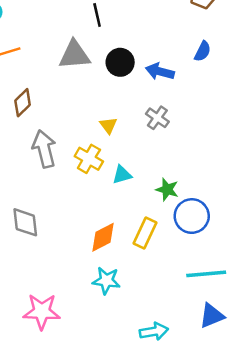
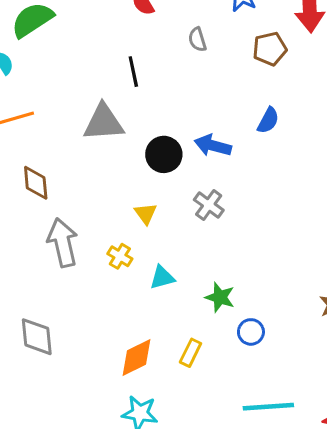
black circle: (120, 62) -> (164, 154), moved
brown diamond: (23, 103) -> (36, 183), turned -52
yellow cross: (89, 159) -> (120, 256), size x0.7
blue circle: (192, 216) -> (251, 332), size x0.6
yellow rectangle: (145, 233) -> (191, 353), size x0.7

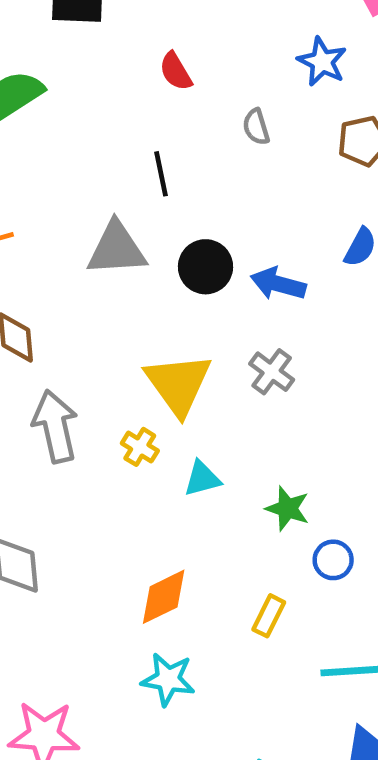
black circle: (164, 154) -> (205, 267), moved
yellow triangle: (146, 214) -> (178, 384), size x2.0
yellow rectangle: (191, 353) -> (269, 616), moved

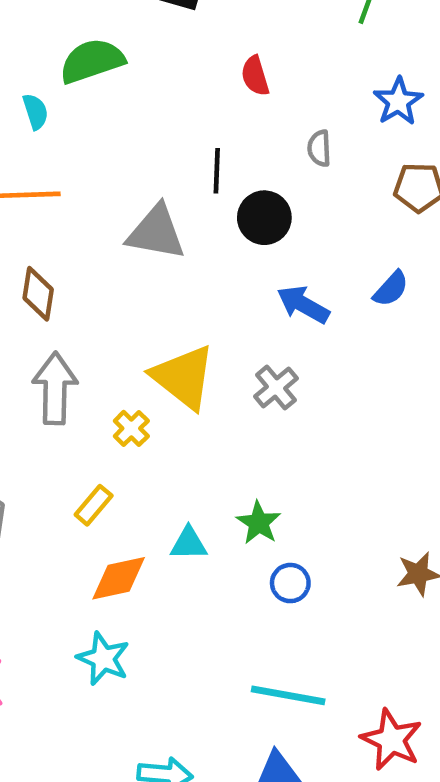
black circle: (205, 267) -> (264, 218), moved
yellow triangle: (178, 384) -> (183, 377), turned -30
cyan triangle: (202, 479) -> (189, 544), moved
yellow rectangle: (269, 616) -> (94, 505), moved

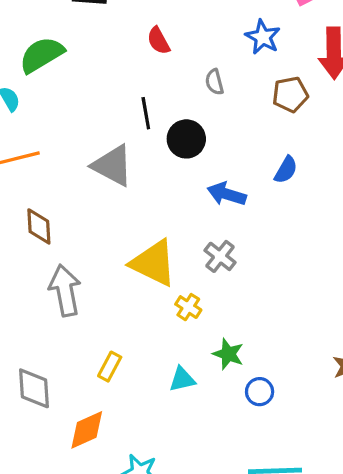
gray triangle: (156, 232) -> (113, 166), turned 30
yellow cross: (131, 428) -> (188, 307), moved
orange diamond: (119, 578) -> (87, 430), moved

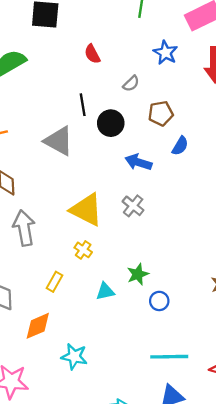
gray semicircle: (214, 82) -> (131, 84), turned -120
brown pentagon: (290, 94) -> (161, 113), moved
yellow cross: (188, 307) -> (83, 250), moved
green star: (228, 354) -> (138, 274), turned 30

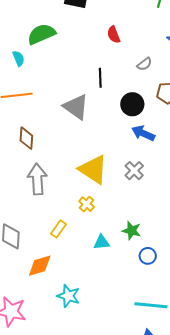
black circle: (111, 123) -> (132, 104), moved
green star: (138, 274) -> (132, 231), turned 30

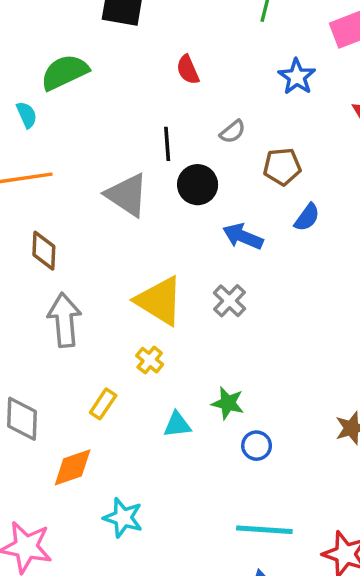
gray semicircle: (144, 64) -> (233, 132), moved
black circle: (132, 104) -> (198, 185), moved

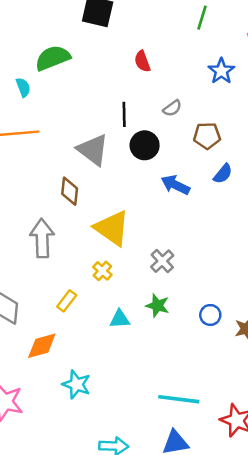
brown diamond: (44, 251) -> (70, 191), moved
gray cross: (229, 301) -> (162, 261), moved
blue circle: (257, 446) -> (210, 315), moved

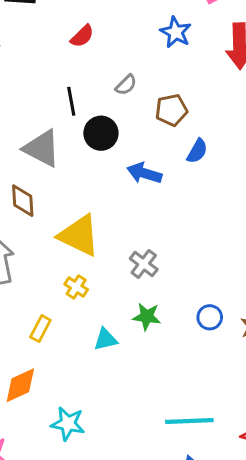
red semicircle: (142, 61) -> (82, 36), turned -105

